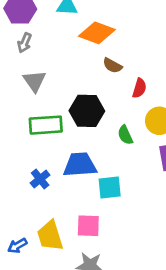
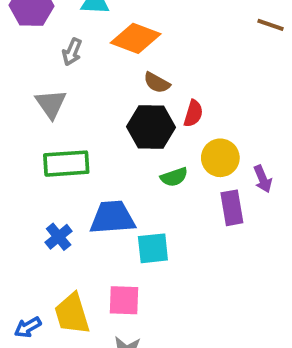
gray arrow: (24, 43) -> (72, 52), moved
black hexagon: (87, 111) -> (151, 127), moved
green semicircle: (125, 135) -> (174, 177), turned -84

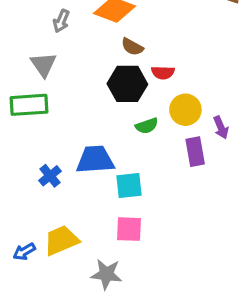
red semicircle: (193, 113) -> (163, 73), turned 75
green rectangle: (66, 164) -> (29, 105), moved
pink square: (124, 300) -> (129, 229), moved
yellow trapezoid: (72, 314) -> (61, 240), turned 84

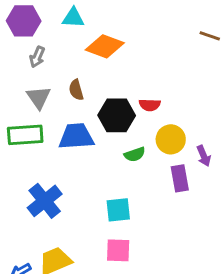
gray arrow: (61, 21) -> (37, 57), moved
brown semicircle: (132, 47) -> (76, 90), moved, turned 45
blue trapezoid: (95, 160) -> (76, 136), moved
blue cross: (50, 176) -> (45, 201), size x1.6

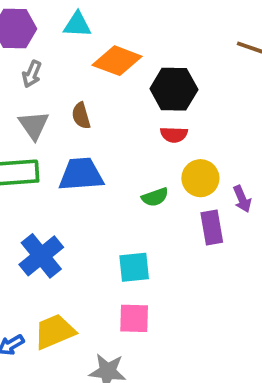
black hexagon: (117, 115) -> (174, 89), moved

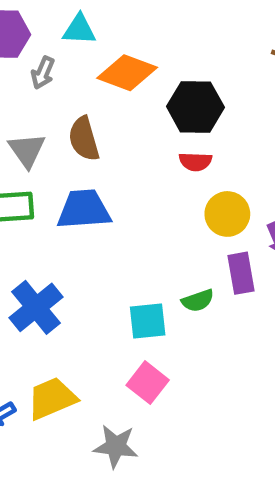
gray arrow: (32, 74) -> (43, 73), moved
brown semicircle: (81, 116) -> (84, 139), size x1.4
green semicircle: (155, 197) -> (198, 301), moved
pink square: (134, 318) -> (148, 383), turned 36

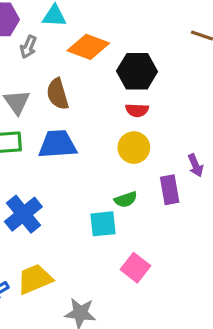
yellow circle: (227, 214) -> (134, 148), moved
green semicircle: (198, 301) -> (126, 199), moved
pink square: (148, 383) -> (135, 268), moved

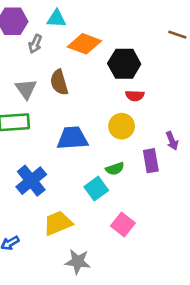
red semicircle: (137, 110) -> (135, 96), moved
blue trapezoid: (58, 144) -> (72, 138), moved
cyan square: (103, 224) -> (96, 189), turned -30
yellow trapezoid: (35, 279) -> (58, 223), moved

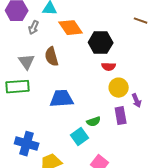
orange diamond: (84, 44) -> (71, 28), turned 35
yellow circle: (122, 126) -> (119, 88), moved
blue cross: (31, 181) -> (27, 144), moved, turned -35

